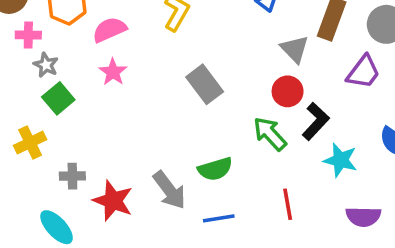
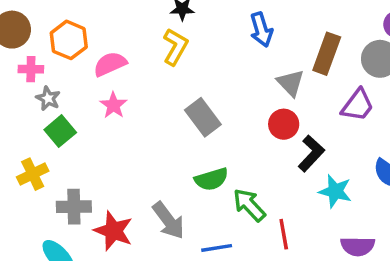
green arrow: (270, 134) -> (249, 205), moved
green semicircle: (215, 169) -> (211, 179), moved
gray cross: (72, 176) -> (74, 207), size x1.4

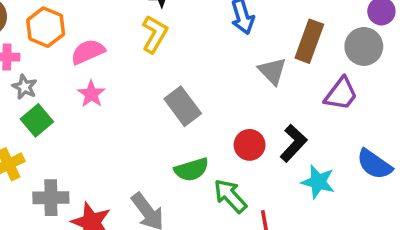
red circle: (284, 124) -> (250, 145), moved

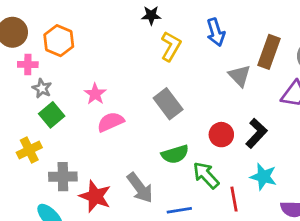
yellow L-shape: (155, 34) -> (171, 46), moved
pink semicircle: (88, 52) -> (111, 122), moved
cyan star: (318, 182) -> (263, 177), moved

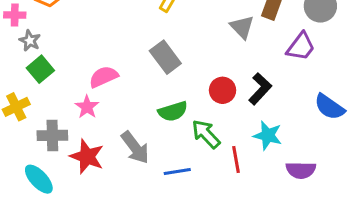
pink star: (95, 94) -> (87, 107), moved

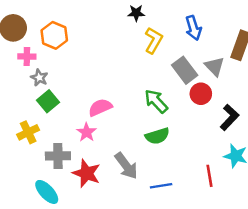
gray rectangle: (165, 57) -> (185, 70), moved
red circle: (223, 90) -> (201, 94), moved
green arrow: (206, 134) -> (156, 101), moved

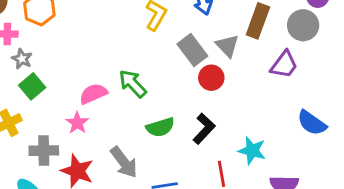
green arrow: (156, 101) -> (133, 84), moved
black L-shape: (229, 117) -> (204, 129), moved

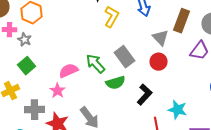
gray rectangle: (192, 50) -> (124, 57), moved
gray star: (22, 59) -> (24, 40), moved
red circle: (211, 78) -> (158, 62), moved
green semicircle: (160, 127) -> (116, 83), moved

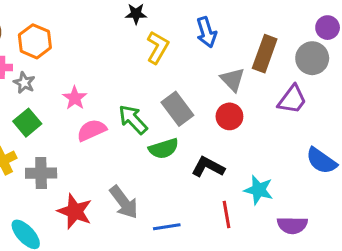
pink star: (58, 91) -> (75, 98), moved
black L-shape: (144, 95) -> (208, 167), turned -105
gray cross: (34, 110) -> (41, 173), moved

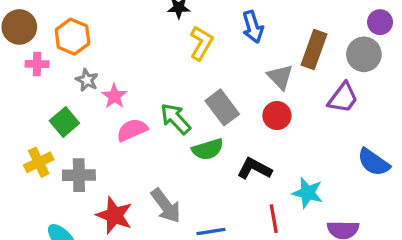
gray star: (24, 83) -> (87, 80), moved

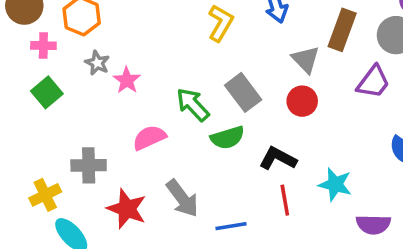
green square: (64, 122) -> (47, 92), moved
pink semicircle: (132, 130) -> (149, 138), moved
yellow cross: (39, 162) -> (45, 195), moved
red line: (274, 219) -> (285, 200), moved

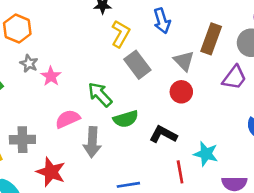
gray rectangle: (243, 92) -> (137, 65), moved
gray arrow: (182, 198) -> (92, 142), moved, turned 40
red line: (285, 200) -> (180, 172), moved

